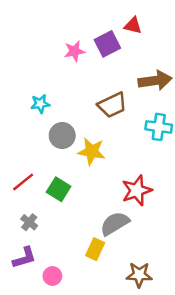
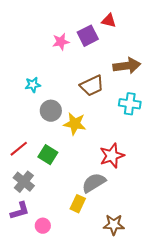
gray cross: (29, 222) -> (24, 182), size x1.5

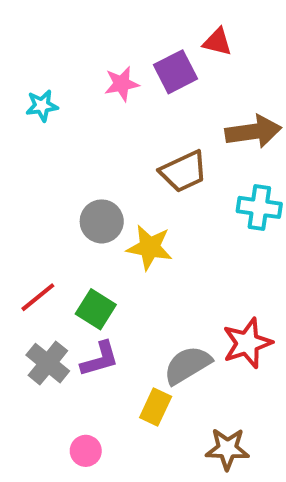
cyan star: (33, 85) -> (42, 106), moved
red star: (112, 156) -> (247, 343), moved
purple L-shape: (20, 211) -> (100, 359), moved

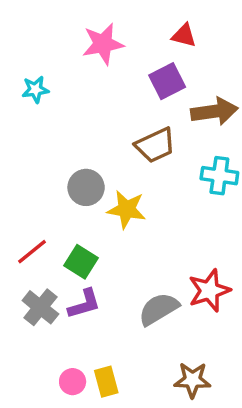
purple square: (175, 72) -> (167, 81), moved
pink star: (122, 84) -> (103, 44), moved, size x1.4
yellow rectangle: (156, 407) -> (106, 382), moved, turned -40

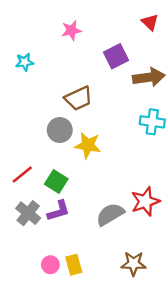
red triangle: (184, 35) -> (150, 22), moved, turned 30
pink star: (103, 44) -> (71, 30), size x0.7
brown trapezoid: (155, 145) -> (78, 98), moved

